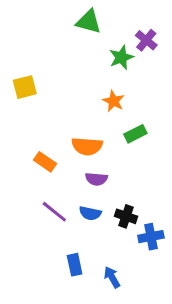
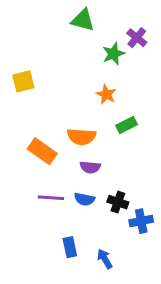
orange rectangle: (45, 162) -> (42, 151), size x1.4
purple line: (54, 212) -> (51, 198), turned -35

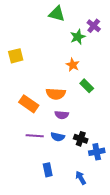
green rectangle: (127, 125) -> (87, 86), turned 72
blue arrow: (105, 259) -> (81, 178), moved

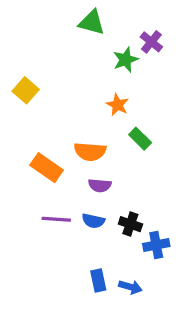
yellow square: (16, 56) -> (26, 90), turned -35
blue rectangle: (48, 170) -> (98, 281), moved
blue arrow: (81, 178) -> (130, 287), turned 136

